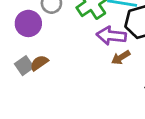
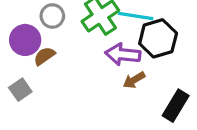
brown semicircle: (39, 63) -> (44, 56), moved

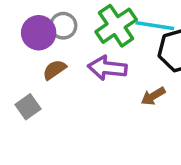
purple circle: (25, 40) -> (39, 33), moved
purple arrow: (123, 54) -> (107, 68), moved

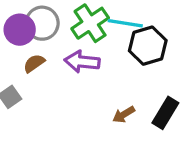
gray circle: (63, 26) -> (42, 23), size x1.4
brown arrow: (153, 96) -> (124, 114), moved

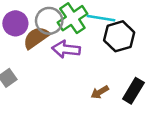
gray circle: (42, 23) -> (49, 21), moved
brown semicircle: (34, 63) -> (36, 38), moved, size x1.5

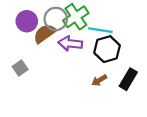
cyan line: (101, 18) -> (100, 30), moved
black hexagon: (119, 36) -> (107, 49), moved

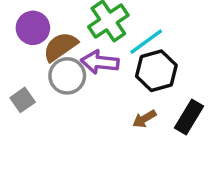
gray circle: (56, 19) -> (67, 76), moved
cyan line: (100, 30) -> (146, 42), turned -45

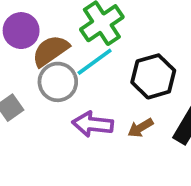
cyan line: (146, 42) -> (95, 62), moved
purple arrow: (100, 62) -> (93, 124), moved

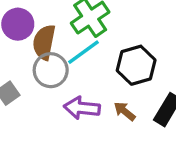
brown semicircle: (50, 51) -> (44, 42), turned -44
brown arrow: (140, 128) -> (125, 111), turned 70

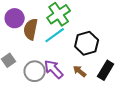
gray circle: (51, 70) -> (35, 71), moved
purple arrow: (82, 108) -> (54, 69), turned 40

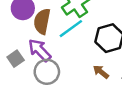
purple arrow: (54, 69) -> (40, 50), moved

